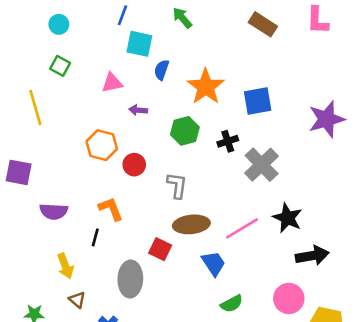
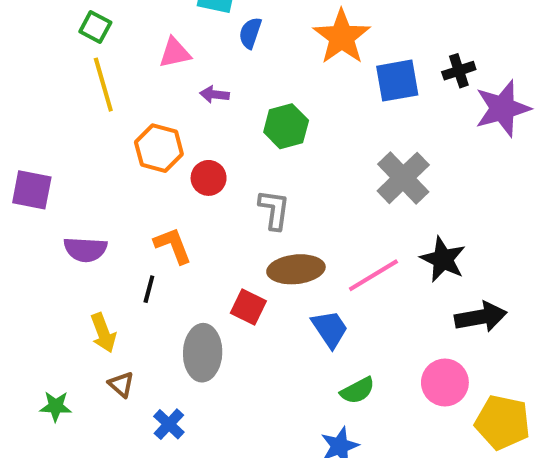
orange star: (206, 87) -> (342, 37), moved
yellow line: (35, 107) -> (103, 85), moved
black cross: (228, 141) -> (459, 71), moved

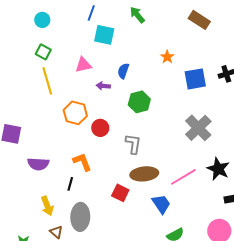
blue semicircle: (250, 33) -> (123, 71), moved
orange star: (342, 37) -> (167, 57), size x0.5
gray ellipse: (203, 353) -> (80, 217), moved

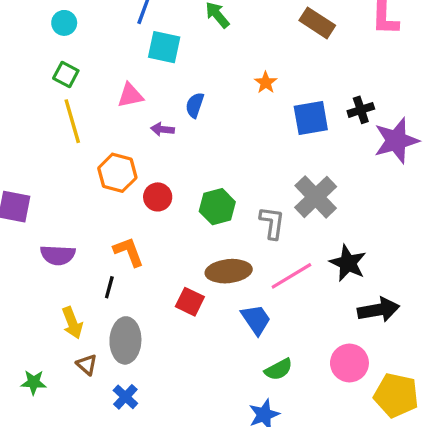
green hexagon: (139, 102) -> (217, 207), moved
gray L-shape: (133, 144) -> (272, 223), moved

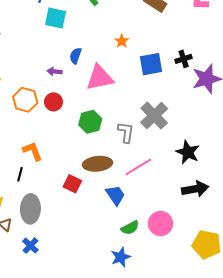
pink triangle: (130, 95) -> (100, 78), moved, size x1.6
red circle: (158, 197) -> (54, 102), moved
black star: (348, 263) -> (188, 152), moved
pink circle: (349, 363) -> (160, 224), moved

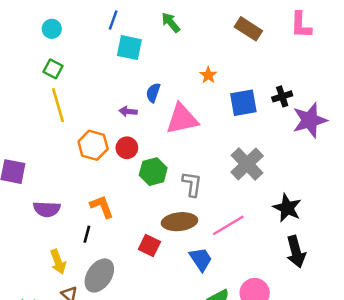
green hexagon: (90, 122) -> (153, 172), moved
gray L-shape: (126, 132) -> (192, 184), moved
black arrow: (195, 189) -> (296, 252), turned 85
gray ellipse: (30, 209) -> (99, 275), turned 32

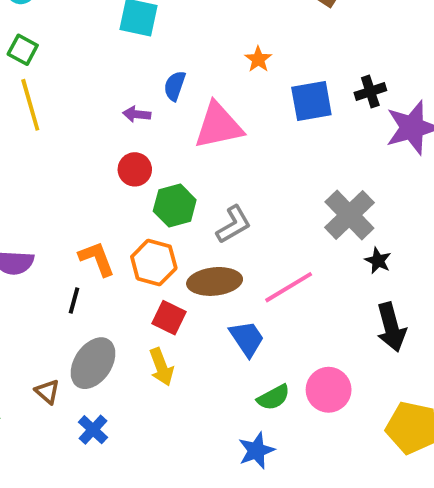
orange hexagon: (93, 145) -> (154, 262), moved
gray cross: (247, 164) -> (349, 215), moved
gray L-shape: (192, 184) -> (234, 224), turned 52
black star: (287, 208) -> (378, 261), size x0.6
yellow arrow: (58, 262) -> (161, 367), moved

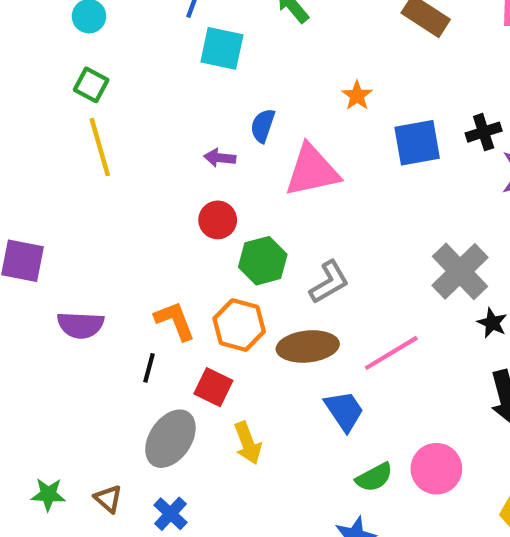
red square: (169, 318) -> (213, 387), moved
brown triangle: (47, 392) -> (108, 499), moved

